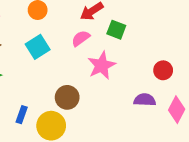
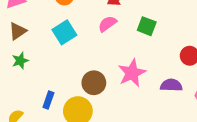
green square: (116, 30) -> (147, 26), moved
pink star: (102, 65) -> (132, 73), moved

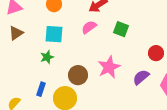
cyan square: (64, 32) -> (54, 34), turned 36
green star: (20, 61) -> (47, 57), moved
purple semicircle: (171, 85) -> (141, 77), turned -42

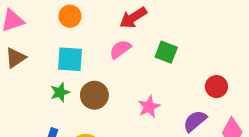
pink star: (109, 67) -> (149, 107), size x0.7
brown circle: (78, 75) -> (94, 95), moved

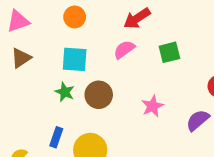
green square: (166, 52) -> (169, 52), turned -35
green star: (60, 92) -> (65, 92), turned -30

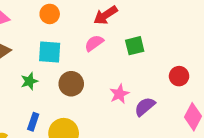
green star: (65, 92) -> (29, 81), moved, turned 30
purple semicircle: (198, 120) -> (145, 107), moved

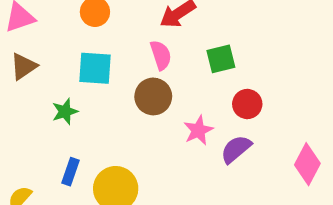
pink semicircle: (94, 43) -> (161, 55), turned 108
red circle: (179, 76) -> (247, 104), moved
brown circle: (71, 84) -> (153, 96), moved

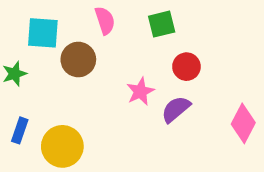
brown circle: (153, 96) -> (78, 60), moved

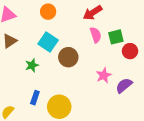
pink semicircle: (105, 21) -> (96, 35), moved
cyan square: (43, 33) -> (48, 42), turned 30
red circle: (186, 67) -> (130, 51), moved

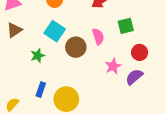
pink semicircle: (96, 35) -> (98, 36), moved
red circle: (130, 51) -> (140, 52), moved

